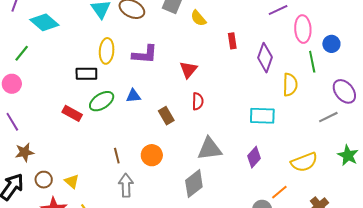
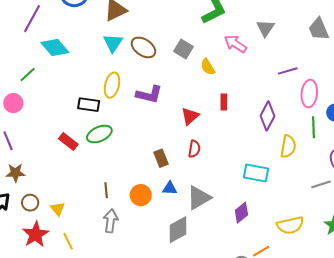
red rectangle: (232, 41) -> (224, 102), moved
blue triangle: (133, 96) -> (170, 188), moved
gray triangle: (210, 149) -> (199, 198), turned -32

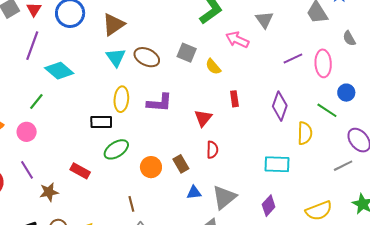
pink ellipse: (309, 94) -> (323, 63), moved
green line: (314, 127) -> (327, 110), turned -45
red rectangle: (68, 142) -> (80, 171), moved
brown star: (15, 173) -> (49, 192), moved
orange circle: (141, 195) -> (151, 167), moved

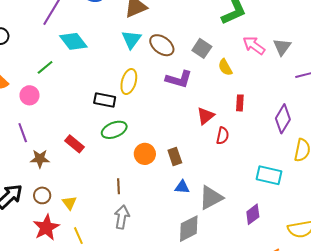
gray triangle: (264, 20) -> (282, 47), moved
purple L-shape: (160, 103) -> (179, 79), moved
red semicircle: (212, 150) -> (223, 136), moved

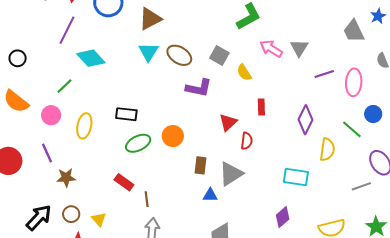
yellow ellipse: (129, 82) -> (84, 126), moved
red rectangle: (75, 144) -> (124, 182), moved
orange circle: (145, 154) -> (173, 136), moved
brown rectangle: (175, 157) -> (201, 165), turned 30
gray triangle: (211, 198) -> (231, 174), moved

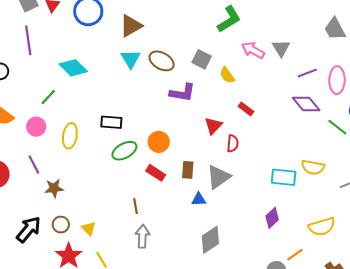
purple line: (67, 30) -> (28, 40), moved, turned -32
red rectangle: (261, 107) -> (246, 109), turned -49
purple diamond: (306, 120) -> (306, 104), moved, turned -64
yellow semicircle: (327, 149) -> (313, 167), moved, turned 95
red rectangle: (124, 182) -> (156, 173), moved

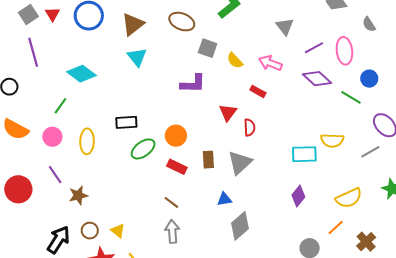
pink arrow: (253, 50) -> (270, 63), moved
brown ellipse: (162, 61) -> (182, 22), moved
blue triangle: (199, 199) -> (224, 199), moved
brown line: (135, 206) -> (171, 202), moved, turned -35
orange line: (295, 255) -> (336, 228), moved

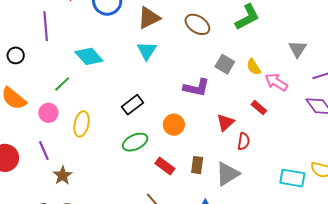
gray square: (208, 48) -> (225, 64), moved
yellow semicircle: (235, 61) -> (254, 67), moved
black rectangle: (126, 122) -> (133, 105), moved, turned -45
orange circle: (176, 136) -> (174, 125), moved
brown star: (78, 195) -> (63, 175), turned -30

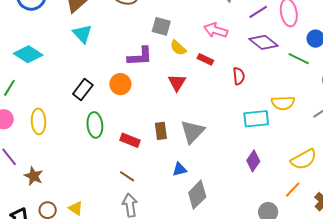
yellow semicircle: (254, 67) -> (178, 48), moved
orange circle: (174, 125) -> (120, 84), moved
red semicircle: (244, 141) -> (239, 76), moved
green ellipse: (135, 142) -> (95, 125), turned -55

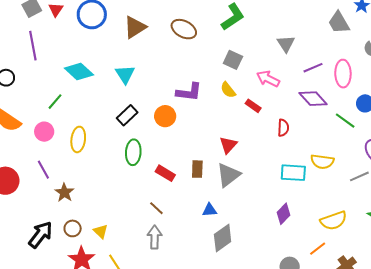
gray square: (161, 26) -> (233, 60), moved
cyan triangle: (82, 34) -> (125, 74), moved
red triangle: (177, 83) -> (228, 145), moved

